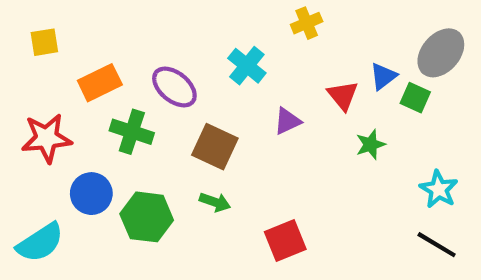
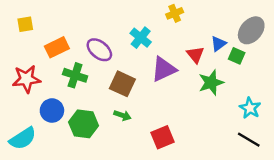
purple triangle: (287, 121) -> (164, 69), size x1.6
green star: (371, 145) -> (211, 83), size x1.5

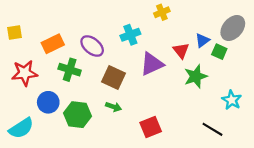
yellow square: (25, 24) -> (14, 32), moved
cyan cross: (141, 38) -> (130, 35), turned 30
black line: (249, 140) -> (213, 129), moved

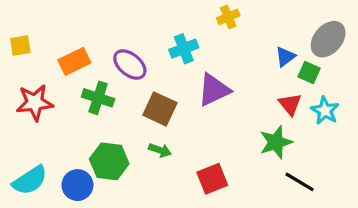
red triangle: (181, 51) -> (290, 104), moved
green star: (196, 76) -> (276, 142), moved
cyan star: (232, 100) -> (325, 111), moved
blue circle: (48, 102) -> (77, 185), moved

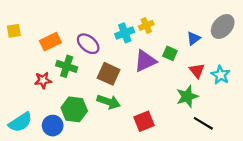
yellow cross: (228, 17) -> (146, 25), moved
green square: (309, 72) -> (170, 53), moved
red star: (35, 103) -> (43, 80), moved, size x0.7
green arrow: (160, 150) -> (109, 102), size x1.5

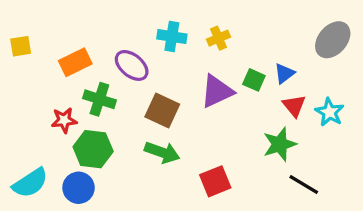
cyan cross: (125, 33) -> (172, 37), moved, turned 30
blue triangle: (194, 38) -> (284, 74), moved
green hexagon: (74, 109) -> (93, 149), moved

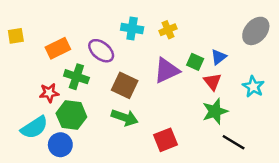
red triangle: (294, 106) -> (212, 82), moved
cyan semicircle: (30, 183) -> (34, 127), moved

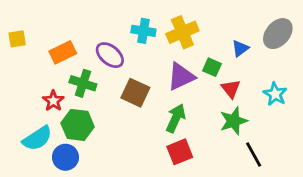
yellow cross: (168, 30) -> (182, 32), size x1.6
blue triangle: (219, 57) -> (240, 48), moved
red star: (49, 93) -> (53, 101), turned -30
green arrow: (125, 118) -> (176, 118), moved, turned -85
black line: (234, 142) -> (254, 155), turned 30

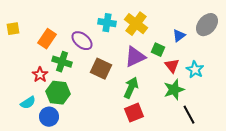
yellow cross: (182, 32) -> (136, 24), turned -30
orange rectangle: (63, 52) -> (47, 39), turned -30
cyan star: (275, 94) -> (195, 70), moved
cyan semicircle: (37, 138) -> (28, 103), size x0.7

